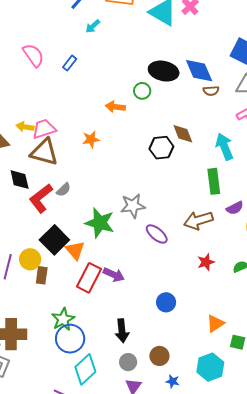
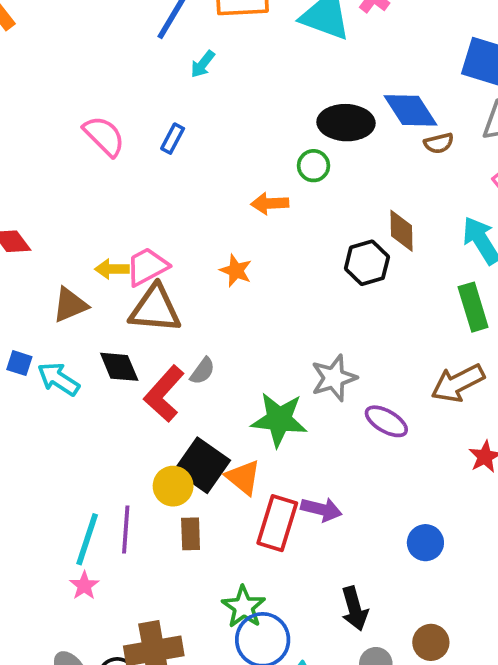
brown diamond: (183, 134) -> (402, 231), turned 30
orange star: (91, 139) -> (236, 271), turned -30
yellow circle: (30, 259) -> (173, 486), moved

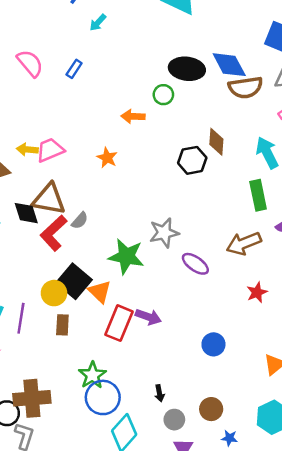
brown semicircle: (439, 143) -> (246, 87), size x1.8
brown triangle: (155, 309) -> (49, 199), moved
black arrow: (355, 609) -> (159, 393), moved, size x0.6

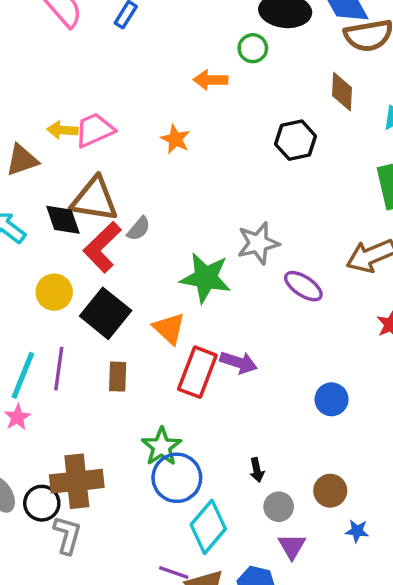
brown diamond: (216, 142) -> (342, 92), moved
black square: (74, 281) -> (106, 313), moved
yellow circle: (54, 293) -> (54, 292), moved

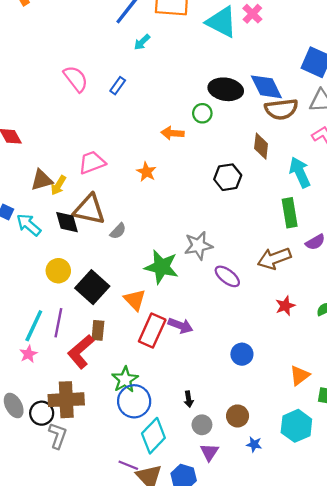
yellow arrow: (62, 130) -> (58, 185), moved, turned -66
red L-shape: (102, 247) -> (81, 352), moved

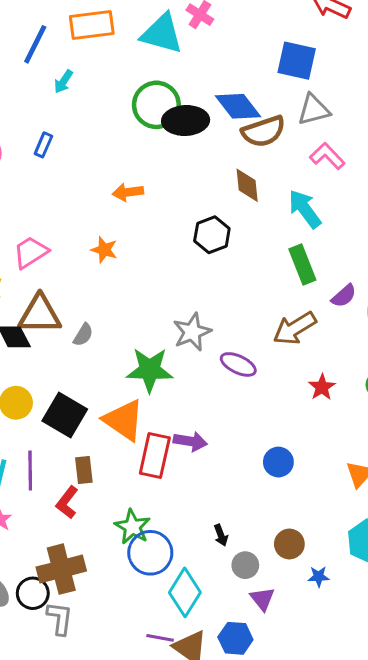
green circle: (202, 113) -> (156, 105), moved, size x1.8
orange triangle: (135, 300) -> (124, 420), size x1.4
red L-shape: (81, 352) -> (67, 502), size x0.7

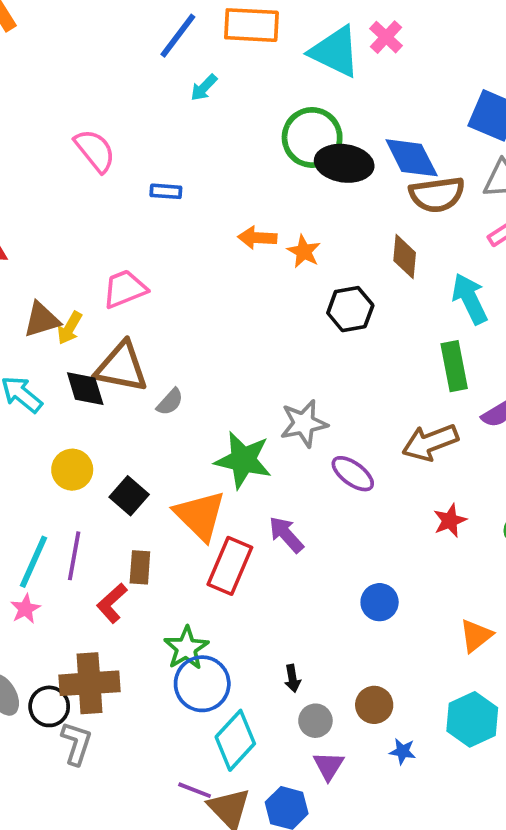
blue rectangle: (43, 145) -> (166, 191), moved, turned 60
orange star: (104, 250) -> (304, 251), moved
black square: (65, 415) -> (129, 496), size x0.7
purple arrow: (190, 441) -> (286, 535), moved, turned -152

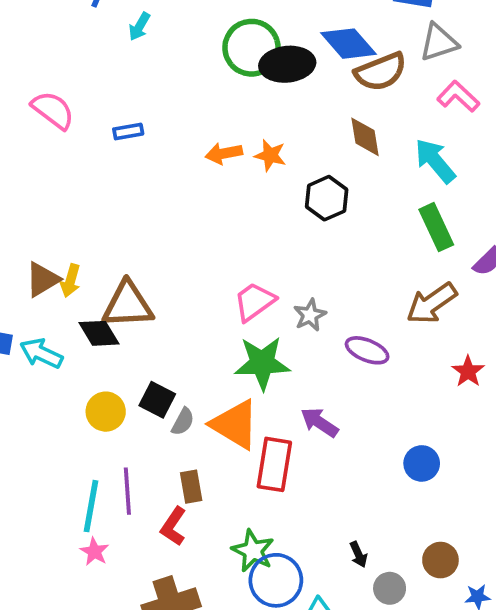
pink trapezoid: (125, 289) -> (254, 302), moved
gray semicircle: (170, 402) -> (183, 422), moved
gray star: (304, 423) -> (310, 315), size x0.7
black square: (129, 496) -> (157, 400), moved

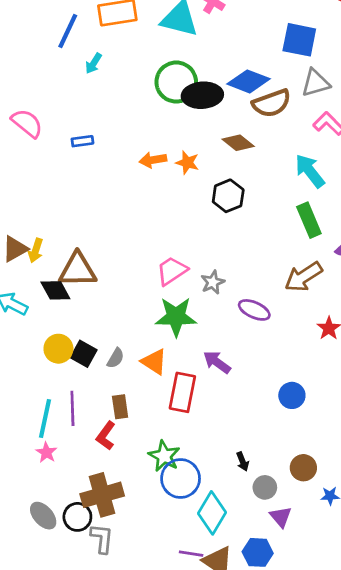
blue diamond: (349, 44) -> (248, 81), turned -30
brown diamond: (365, 137) -> (238, 143), moved, turned -44
black square: (157, 400) -> (84, 354), moved
orange triangle: (235, 424) -> (154, 362), size x0.7

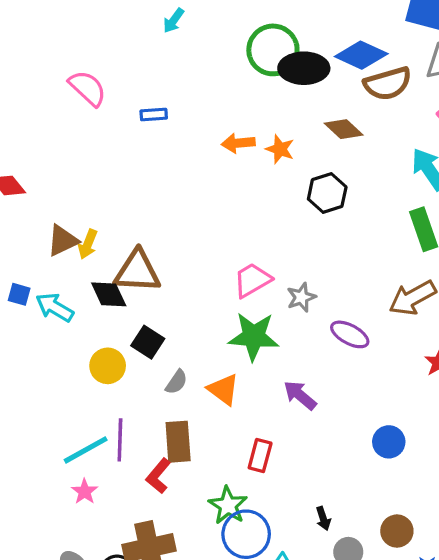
black square: (84, 354) -> (148, 342), moved
red rectangle: (182, 392) -> (260, 455), moved, size x0.7
brown rectangle: (120, 407) -> (178, 442), size x1.4
cyan line: (45, 419) -> (86, 450), turned 45

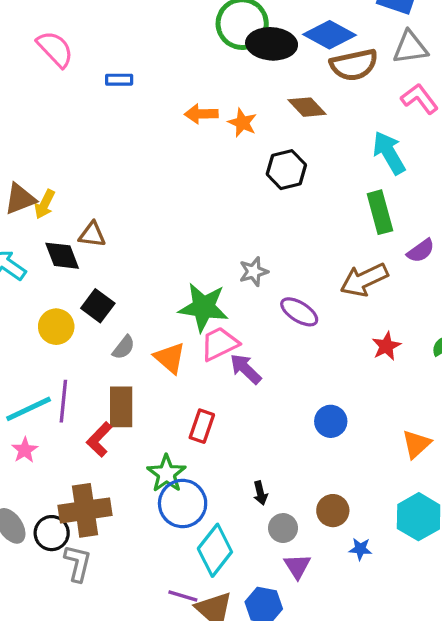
brown triangle: (137, 271) -> (92, 235), size x0.6
pink trapezoid: (252, 280) -> (219, 344), moved

